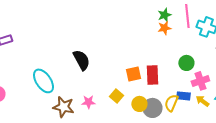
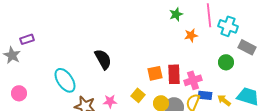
green star: (164, 15) -> (176, 14), moved
orange star: (164, 28) -> (191, 35), moved
green circle: (186, 63) -> (226, 62), moved
pink cross: (200, 81) -> (193, 80), moved

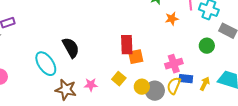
black semicircle: (103, 59) -> (71, 48), moved
red rectangle: (174, 74) -> (127, 45), moved
yellow arrow: (224, 100) -> (205, 84), turned 80

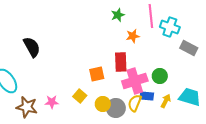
red rectangle: (127, 45) -> (121, 62), moved
green circle: (207, 46) -> (160, 76), moved
black semicircle: (71, 48) -> (32, 47), moved
pink cross: (174, 64) -> (135, 81), size x1.4

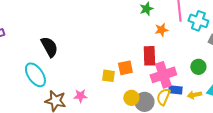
black semicircle: (32, 47) -> (49, 47), moved
green circle: (160, 76) -> (198, 67), moved
yellow square: (80, 96) -> (108, 76), moved, turned -32
yellow arrow: (166, 101) -> (194, 95), turned -128

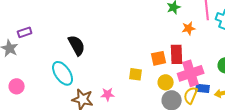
orange square: (125, 68) -> (159, 58), moved
yellow circle: (131, 98) -> (166, 82), moved

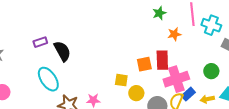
purple rectangle: (25, 32) -> (40, 42), moved
yellow circle: (166, 82) -> (136, 93), moved
blue rectangle: (203, 88) -> (188, 94), turned -48

